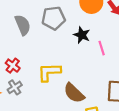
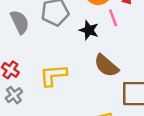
pink line: (102, 48) -> (113, 18), moved
brown semicircle: (74, 93) -> (106, 66), moved

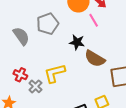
black star: (89, 30) -> (77, 42), moved
gray cross: (14, 95) -> (35, 86), moved

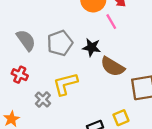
gray pentagon: (48, 24) -> (60, 43), moved
red cross: (20, 75) -> (20, 75), moved

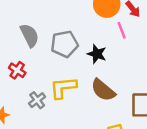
brown semicircle: (113, 67) -> (103, 90), moved

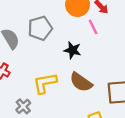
gray pentagon: (64, 44) -> (40, 28), moved
gray cross: (37, 100) -> (23, 106), moved

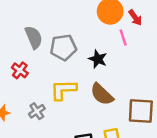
gray pentagon: (40, 28) -> (63, 47), moved

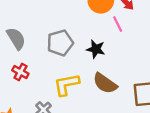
gray semicircle: (34, 37) -> (16, 39), moved

